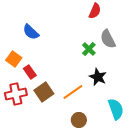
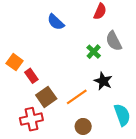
blue semicircle: (31, 32) -> (56, 22), moved
red cross: (16, 94) -> (31, 119), moved

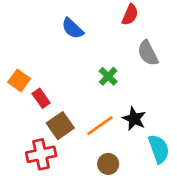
green cross: (94, 52) -> (108, 76), moved
black star: (103, 81) -> (134, 119), moved

